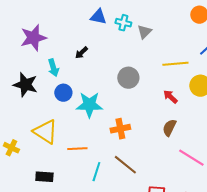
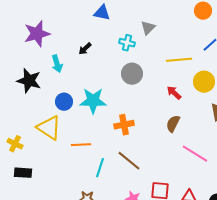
cyan cross: (123, 23) -> (127, 43), moved
blue circle: (63, 93) -> (64, 102), moved
black rectangle: (44, 177) -> (23, 173), moved

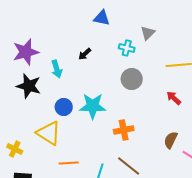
purple star: (37, 34) -> (26, 52), moved
brown semicircle: (173, 124) -> (171, 140), moved
orange line: (81, 145) -> (69, 163), moved

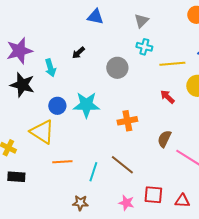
gray triangle: (148, 33) -> (141, 21), moved
cyan cross: (127, 48) -> (144, 47), moved
gray circle: (132, 79) -> (117, 68), moved
orange cross: (124, 130) -> (127, 121), moved

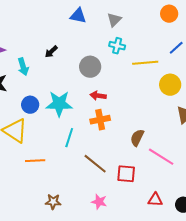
blue triangle: (95, 17) -> (78, 16), moved
red arrow: (167, 97) -> (98, 96), moved, turned -35
cyan line: (93, 172) -> (69, 138), moved
red square: (153, 195) -> (126, 174), moved

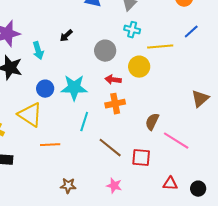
yellow circle: (170, 85) -> (139, 67), moved

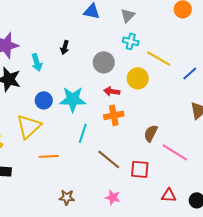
blue line: (191, 32) -> (190, 73), moved
black arrow: (66, 36) -> (65, 47), turned -32
yellow line: (160, 47) -> (159, 58), turned 35
yellow triangle: (30, 115) -> (29, 126), turned 44

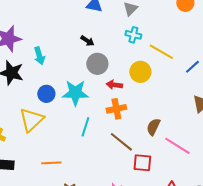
black arrow: (65, 47) -> (87, 41), moved, turned -72
gray circle: (104, 62) -> (97, 64), moved
orange line: (49, 156) -> (51, 163), moved
brown line: (109, 159) -> (121, 142), moved

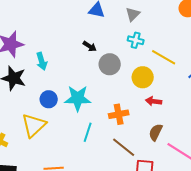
gray circle: (97, 64) -> (110, 64), moved
red arrow: (114, 85) -> (154, 101), moved

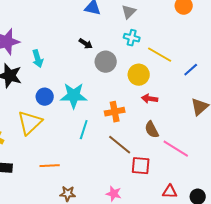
brown semicircle: (156, 132) -> (152, 130), turned -54

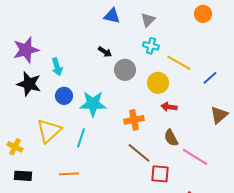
blue circle: (45, 97) -> (64, 96), moved
cyan line: (84, 130) -> (81, 138), moved

